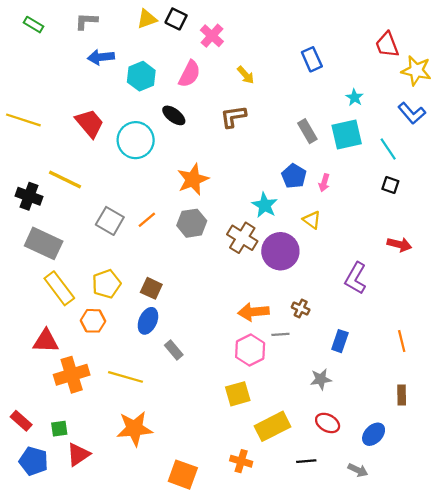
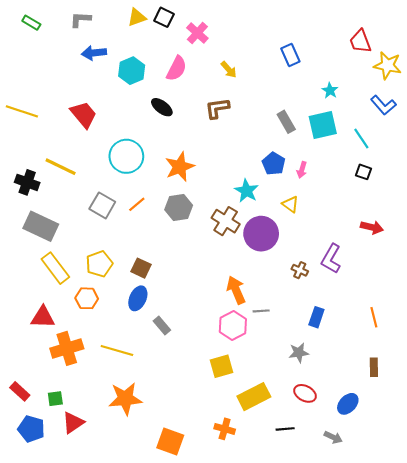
cyan circle: (136, 140) -> (126, 156), moved
brown cross: (301, 308) -> (300, 270), moved
orange arrow: (253, 312) -> (236, 290), turned 72

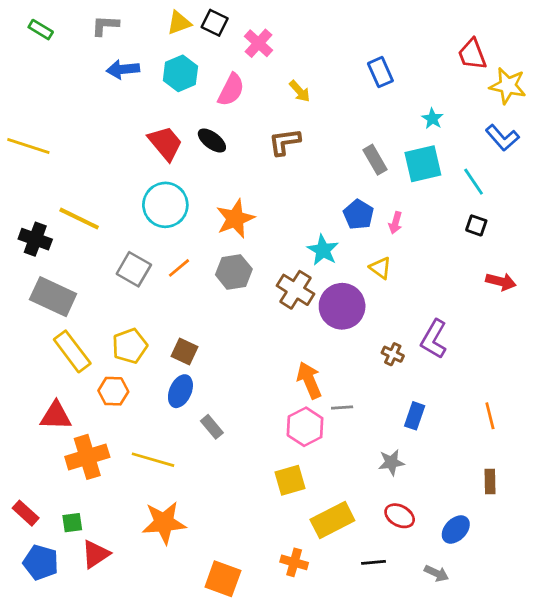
cyan hexagon: (132, 71) -> (180, 73), moved
red trapezoid: (84, 115) -> (165, 143), moved
red arrow: (372, 227) -> (501, 282), moved

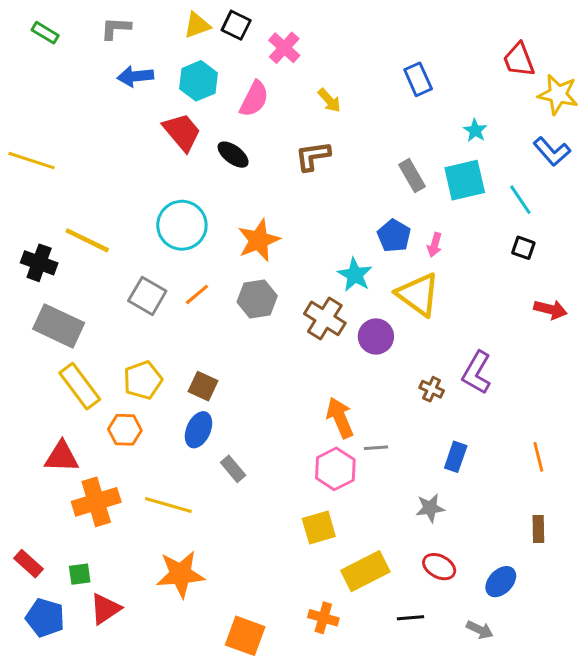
red trapezoid: (165, 143) -> (182, 132), moved
yellow triangle: (380, 268) -> (418, 294), size x1.8
purple circle: (342, 306) -> (376, 337), size x0.7

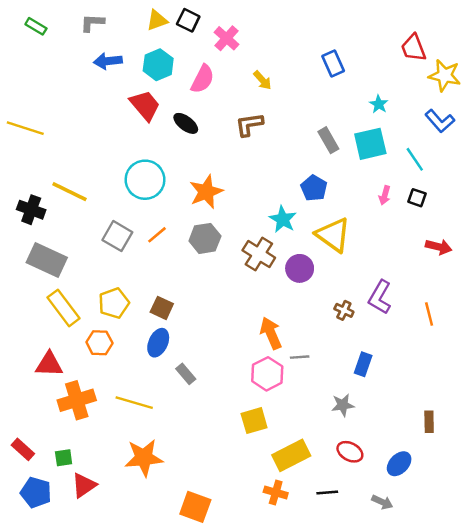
pink arrow: (435, 245) -> (385, 195), moved
orange line: (538, 457) -> (429, 314), moved
orange cross: (323, 618) -> (276, 492), moved

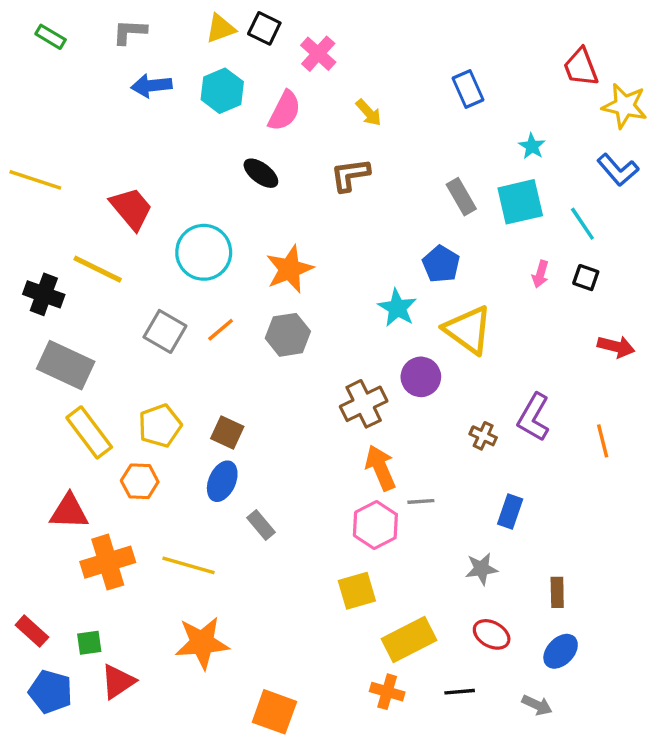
red trapezoid: (145, 105) -> (131, 209), moved
brown cross: (259, 254) -> (364, 404), moved, turned 32
brown rectangle: (429, 422) -> (557, 592), moved

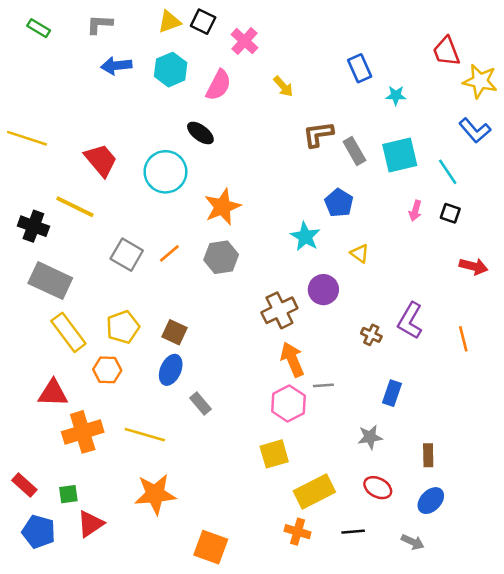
cyan star: (532, 146) -> (396, 95), moved, turned -30
brown L-shape: (350, 175) -> (318, 134), moved
cyan circle: (204, 252) -> (165, 172), moved
yellow triangle: (468, 330) -> (360, 253), size x0.5

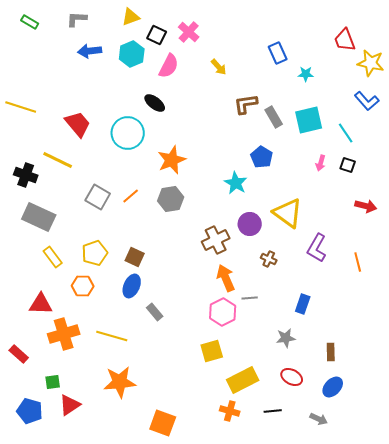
black square: (203, 22) -> (157, 35), moved
yellow triangle: (360, 253) -> (288, 213), moved, size x2.0
yellow rectangle: (68, 332) -> (53, 257), size x0.7
brown cross: (371, 335) -> (269, 259), moved
red rectangle: (24, 485) -> (19, 354), moved

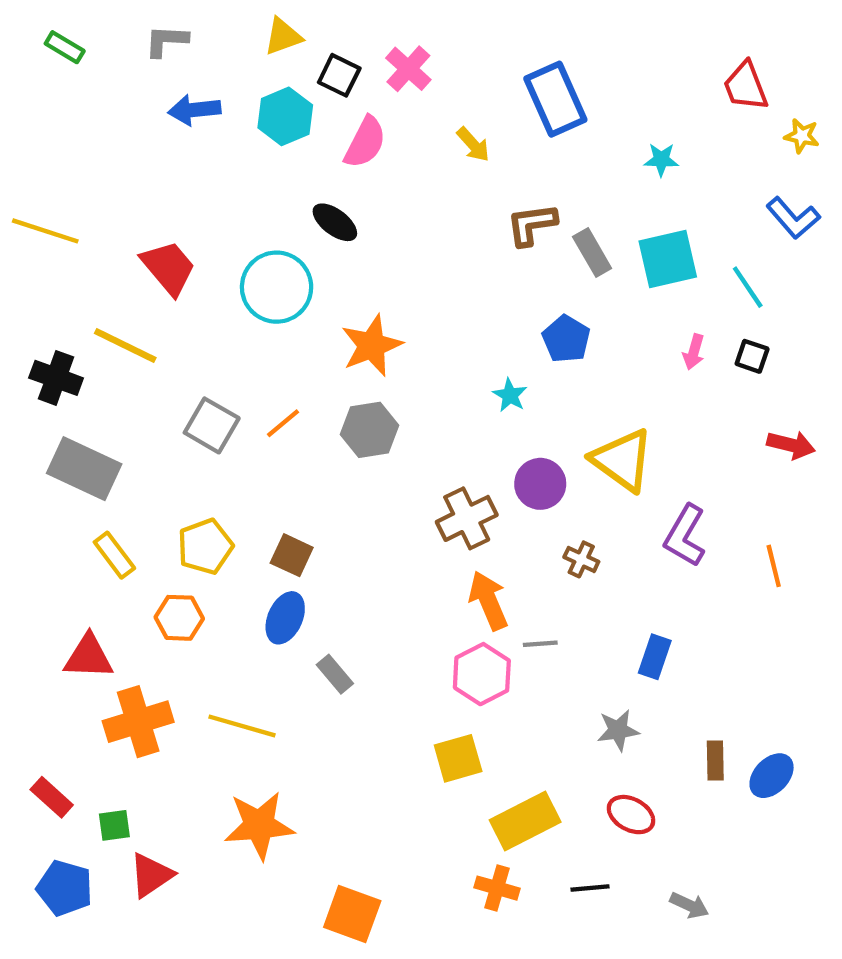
blue rectangle: (278, 53) -> (555, 99), moved, size x1.5
yellow star: (371, 63) -> (802, 136), size x0.6
cyan star: (236, 183) -> (510, 395), size x0.7
red rectangle: (19, 354) -> (52, 797), moved
blue ellipse: (333, 387) -> (772, 776), moved

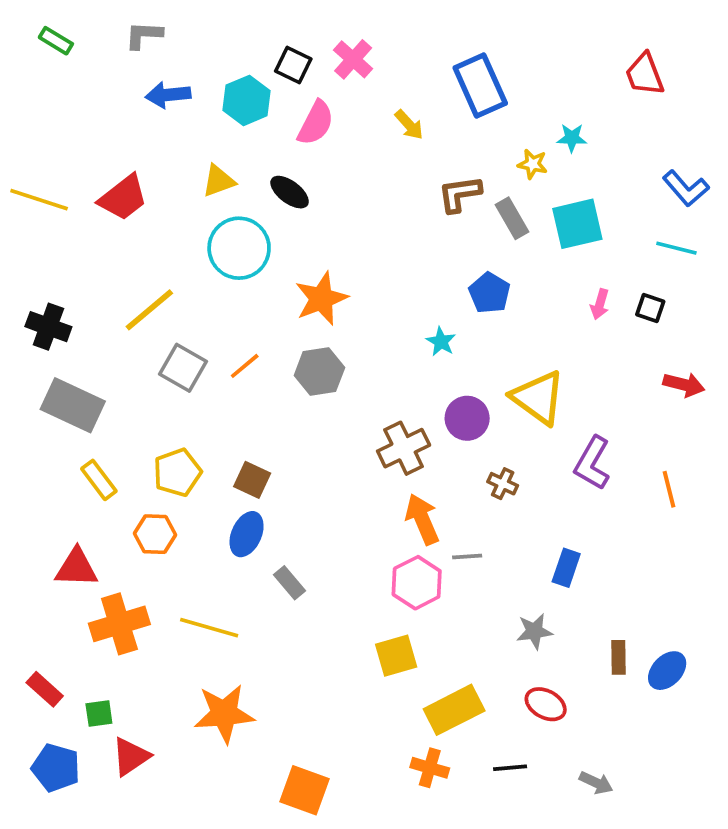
yellow triangle: (283, 36) -> (219, 181), moved
yellow star: (802, 136) -> (533, 164), moved
red trapezoid: (168, 268) -> (123, 198), moved, turned 92
cyan line: (748, 287) -> (676, 248), moved, turned -42
yellow line: (125, 345) -> (149, 310), moved, turned -66

